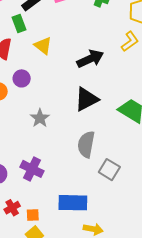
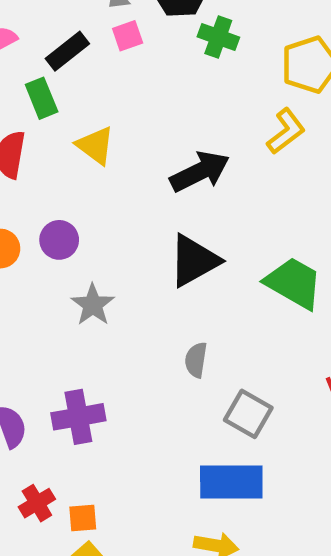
purple circle: (22, 78) -> (59, 240), moved
gray semicircle: (86, 144) -> (196, 360), size x0.6
purple cross: (32, 169) -> (78, 417), turned -35
blue rectangle: (73, 203) -> (231, 482), moved

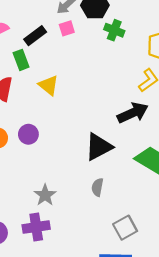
black arrow: (200, 172) -> (133, 113), moved
gray star: (93, 305) -> (45, 195), moved
gray semicircle: (196, 360) -> (97, 187), moved
gray square: (248, 414) -> (125, 228), turned 30

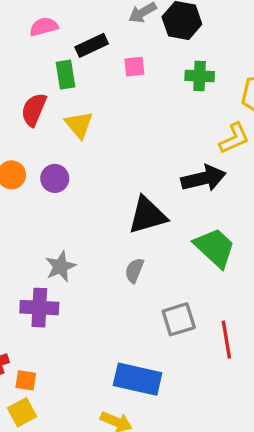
pink square: (67, 28) -> (134, 67), moved
green cross: (114, 30) -> (200, 76), moved, turned -30
yellow triangle: (49, 85) -> (79, 125), moved
gray square: (125, 228) -> (179, 319), moved

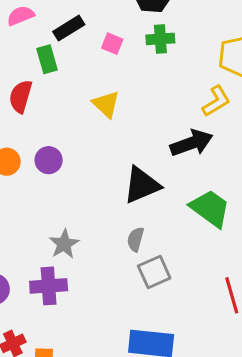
pink square: (134, 67) -> (112, 44), turned 35
green cross: (200, 76) -> (160, 39), moved
yellow triangle: (79, 125) -> (106, 104), moved
gray square: (179, 319) -> (154, 272), moved

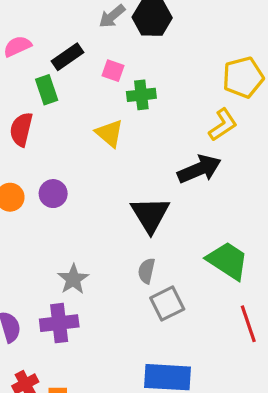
green cross: (160, 39) -> (141, 95), moved
black triangle: (142, 185) -> (150, 215), turned -36
green trapezoid: (210, 208) -> (228, 261), moved

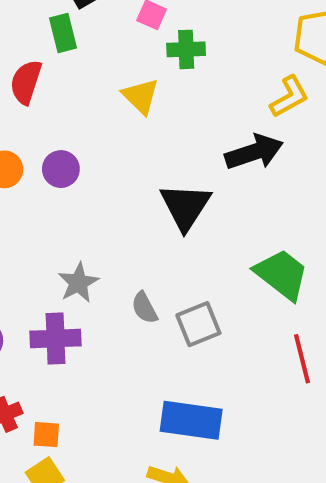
gray semicircle: (146, 271) -> (144, 308), moved, turned -45

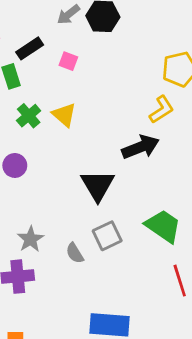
green cross: (186, 49) -> (29, 116), moved, turned -35
gray square: (198, 324) -> (107, 236), moved

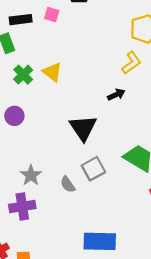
black rectangle: (30, 48) -> (21, 20), turned 30
pink square: (68, 61) -> (52, 15), moved
black arrow: (141, 147) -> (116, 95), size x0.6

